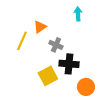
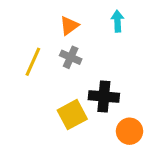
orange triangle: (40, 27) -> (69, 26), moved
gray cross: (56, 45) -> (71, 57), moved

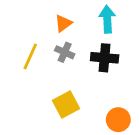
cyan arrow: (117, 21) -> (107, 19), size x1.4
black cross: (104, 97) -> (105, 58), moved

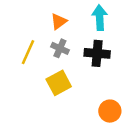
yellow square: (66, 105) -> (59, 83), moved

